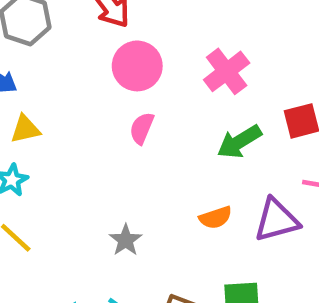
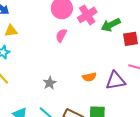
pink cross: (227, 71) -> (87, 15), moved
green arrow: (239, 142) -> (111, 25), moved

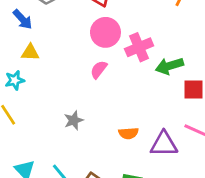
gray star: (50, 83) -> (74, 120), moved

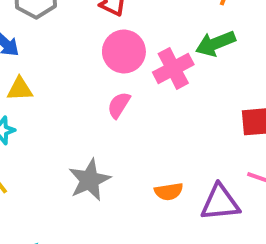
green arrow: (169, 66) -> (215, 43), moved
gray star: (74, 120) -> (89, 180), size x1.5

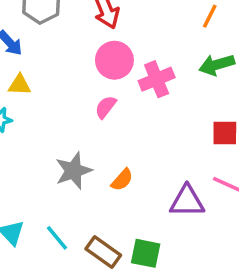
green arrow: (215, 43) -> (217, 65), moved
orange semicircle: (169, 192) -> (122, 180), moved, turned -45

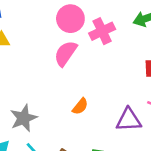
pink semicircle: (106, 107) -> (66, 53), size x1.5
gray star: (74, 171) -> (24, 118), moved

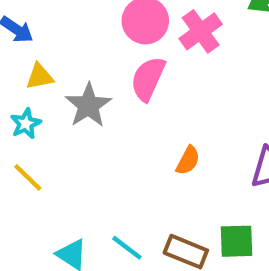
gray star: (24, 118) -> (88, 105), moved

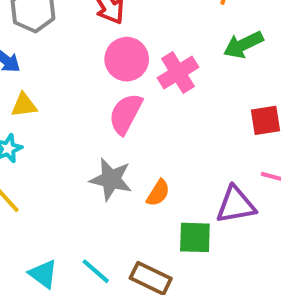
gray star: (88, 105) -> (111, 179), moved, turned -30
green square: (236, 241) -> (195, 237), moved

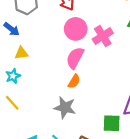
gray star: (111, 179) -> (65, 108), moved
orange semicircle: (158, 193) -> (74, 81), moved

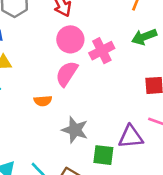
orange semicircle: (74, 81) -> (43, 101), moved, turned 48
gray star: (65, 108) -> (75, 130), moved

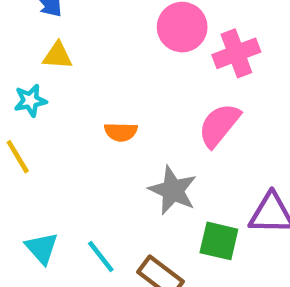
pink semicircle: (67, 74) -> (219, 125), moved

